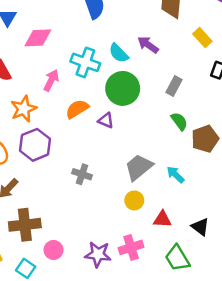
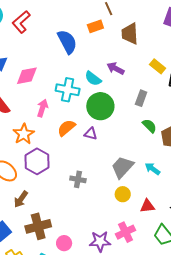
yellow rectangle: (202, 38) -> (158, 66), moved

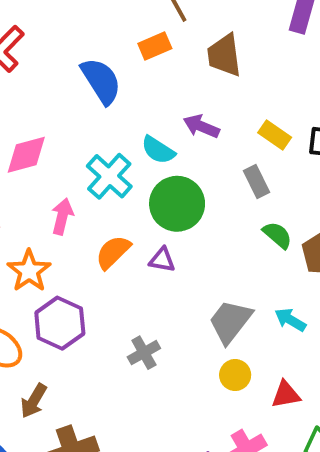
yellow rectangle: (158, 66) -> (275, 135), moved
cyan cross: (68, 90) -> (109, 176), turned 35
gray rectangle: (141, 98) -> (257, 182), turned -42
gray cross: (78, 179) -> (144, 353), turned -35

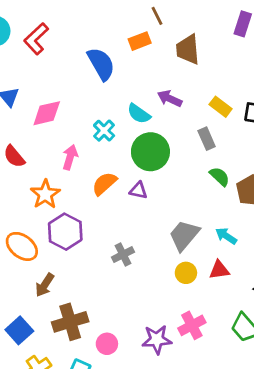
cyan cross: (109, 176) -> (104, 131), size x0.7
red triangle: (286, 395) -> (219, 270), moved

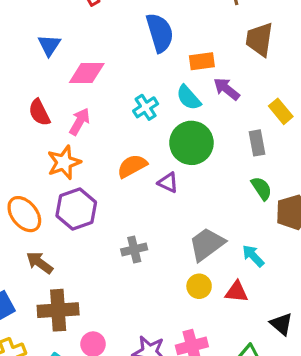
orange rectangle: (140, 41) -> (202, 61), moved
pink arrow: (70, 157) -> (80, 122), moved
brown arrow: (45, 285) -> (40, 263), turned 80

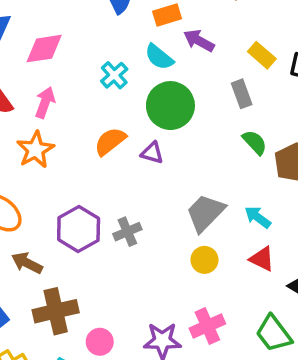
purple hexagon: (76, 209) -> (79, 229), moved
red triangle: (237, 292) -> (262, 259), moved, turned 30

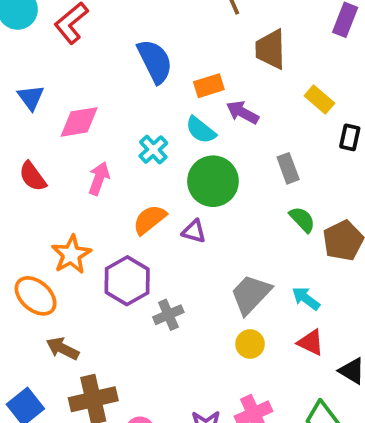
yellow rectangle: (262, 55) -> (319, 100), moved
pink arrow: (45, 103) -> (99, 178), moved
orange star: (35, 150) -> (71, 255), moved
purple hexagon: (79, 229) -> (127, 281), moved

